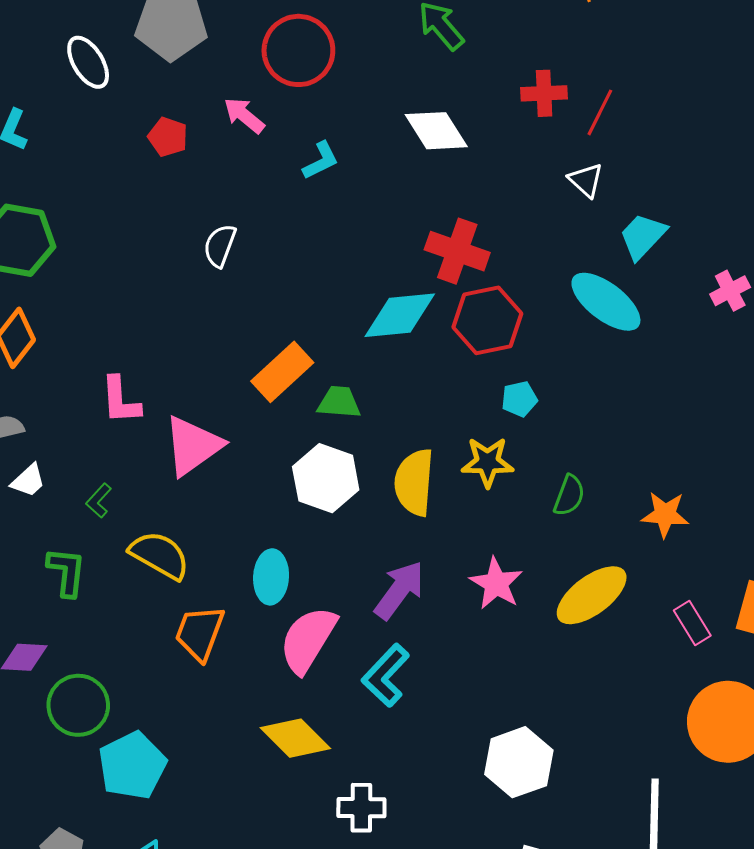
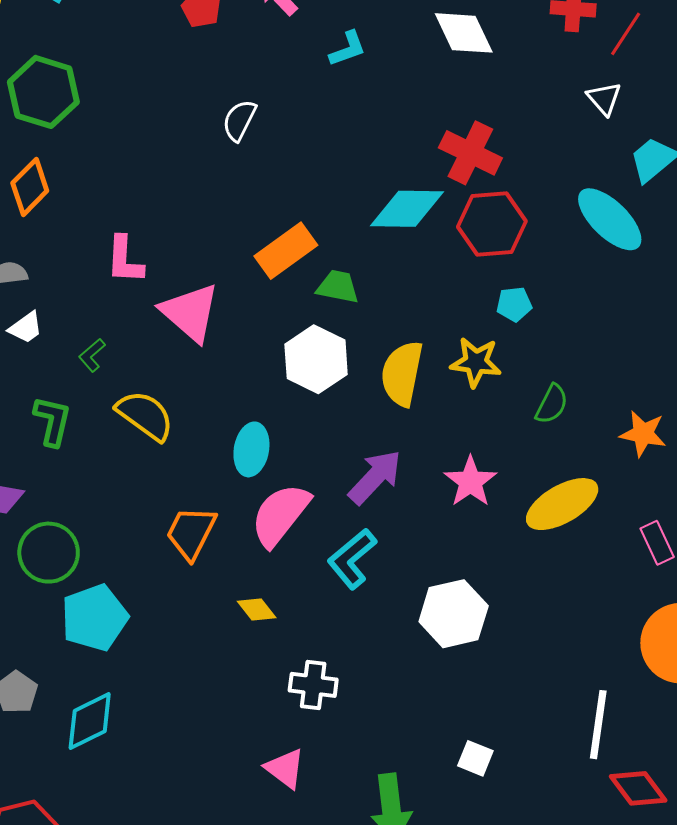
pink triangle: (193, 446) -> (190, 312), turned -50
orange trapezoid: (200, 633) -> (191, 533), moved
yellow diamond: (295, 738) -> (257, 609), size x0.6
white hexagon: (519, 762) -> (454, 614), moved

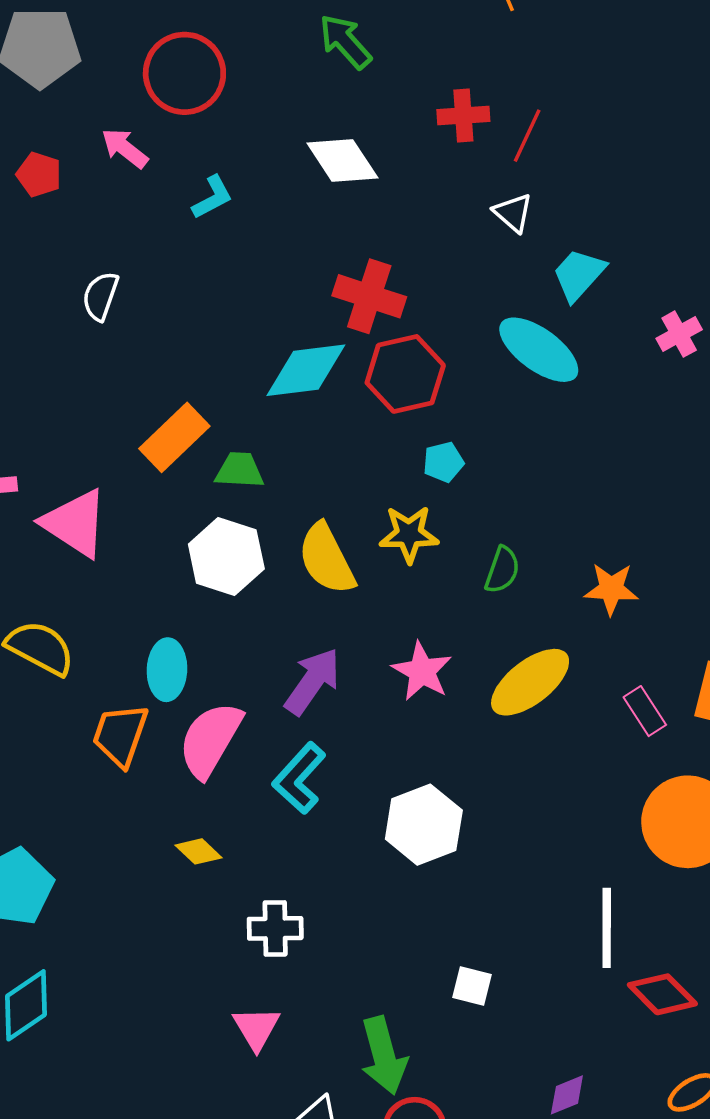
yellow semicircle: (402, 374) -> (327, 559), turned -30
orange trapezoid: (191, 533) -> (120, 735), moved
pink triangle: (285, 768) -> (256, 1028), turned 30

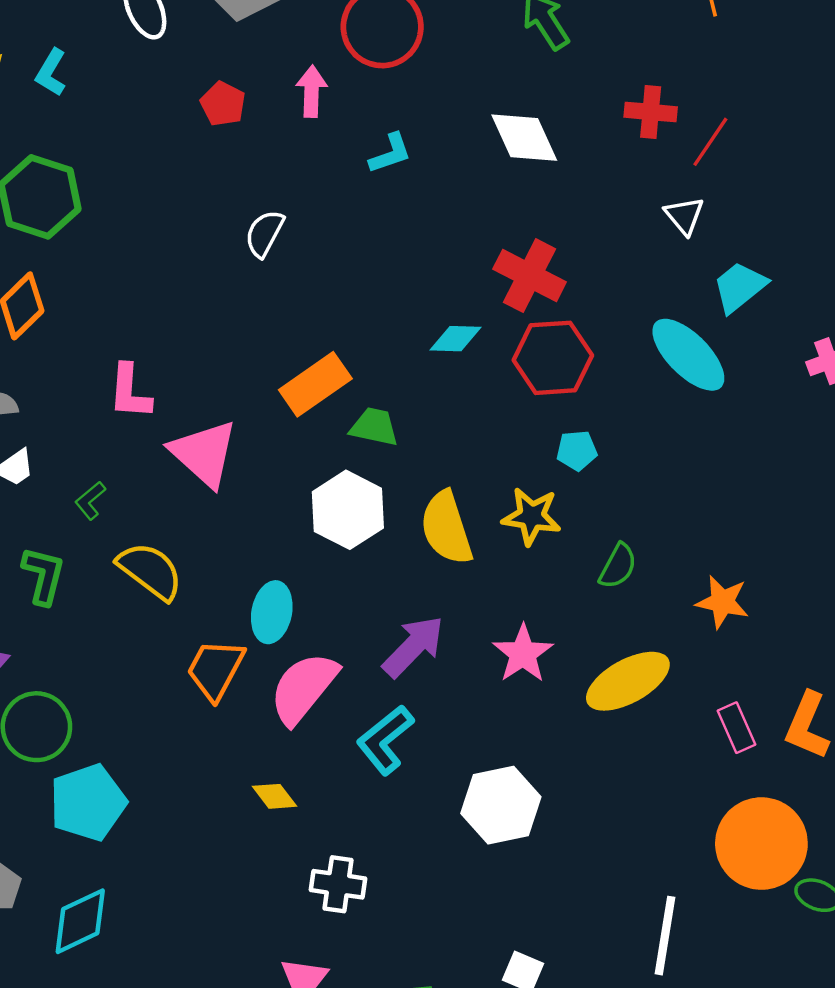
pink arrow: (125, 148) -> (312, 91), turned 45
cyan diamond: (306, 370) -> (456, 339), size x0.6

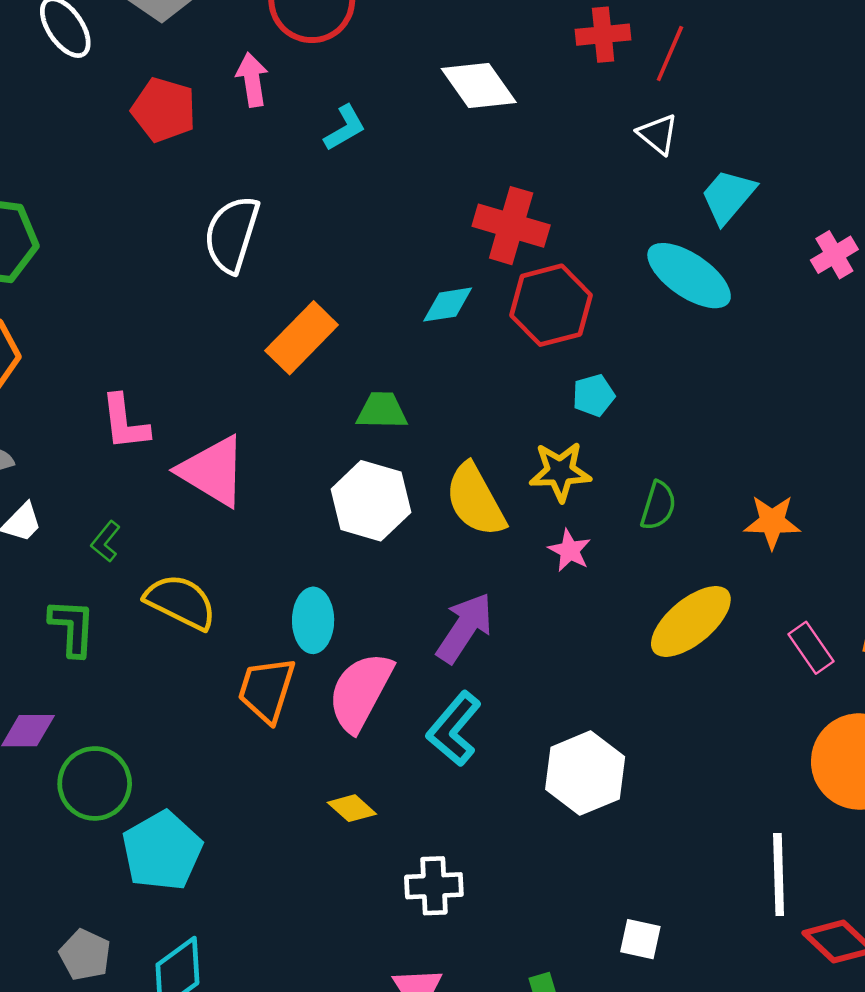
red pentagon: (223, 104) -> (164, 110), size x1.4
white semicircle: (264, 233) -> (232, 234), size x1.5
orange rectangle: (315, 384) -> (302, 338), moved
pink star: (523, 654) -> (570, 550), moved, size x0.7

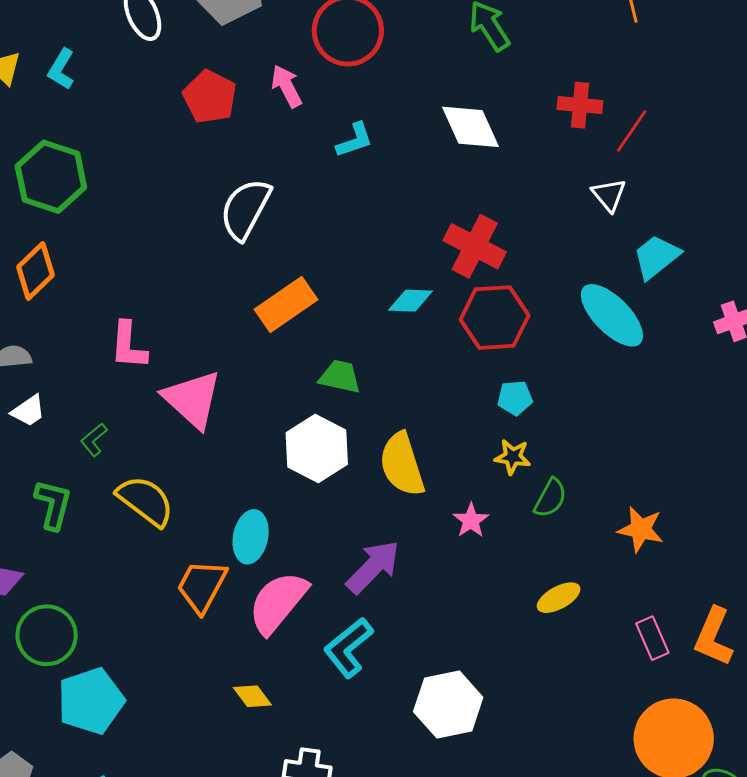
pink arrow: (252, 80) -> (287, 86), turned -30
yellow star: (560, 472) -> (513, 457), moved, size x0.7
yellow ellipse: (691, 621) -> (559, 598), size x0.6

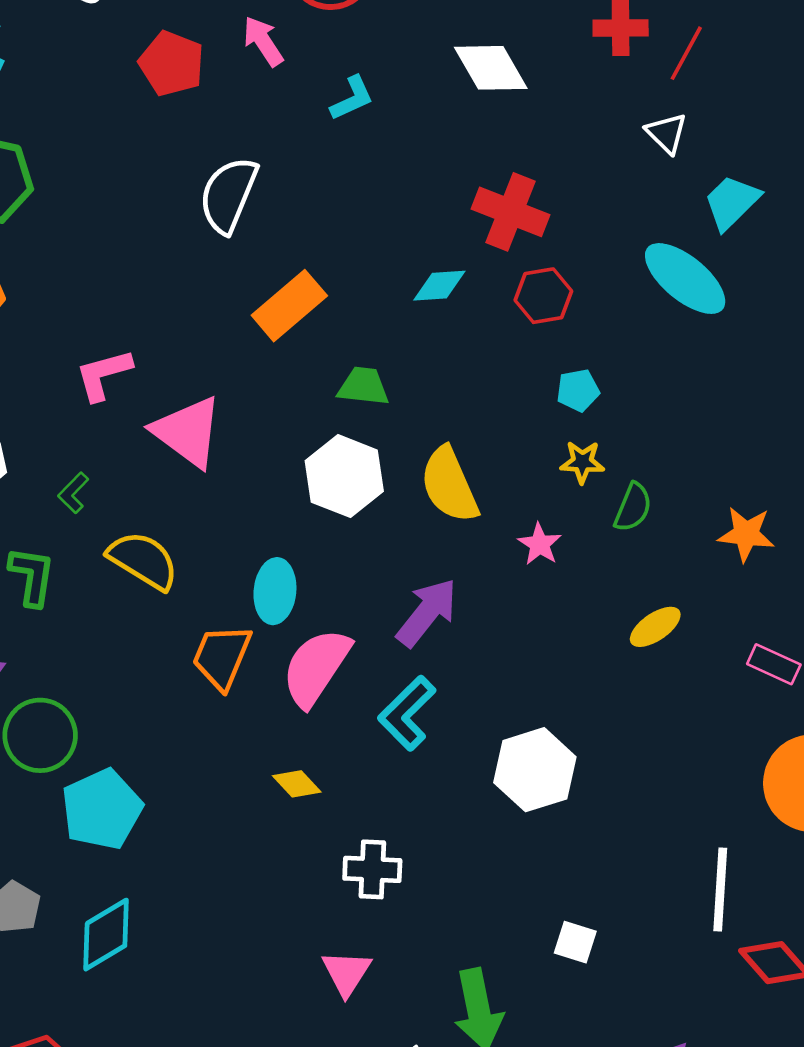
red hexagon: (495, 318) -> (543, 296), size x0.7
pink L-shape: (128, 345) -> (104, 375), turned 76
pink rectangle: (652, 638) -> (774, 664), turned -36

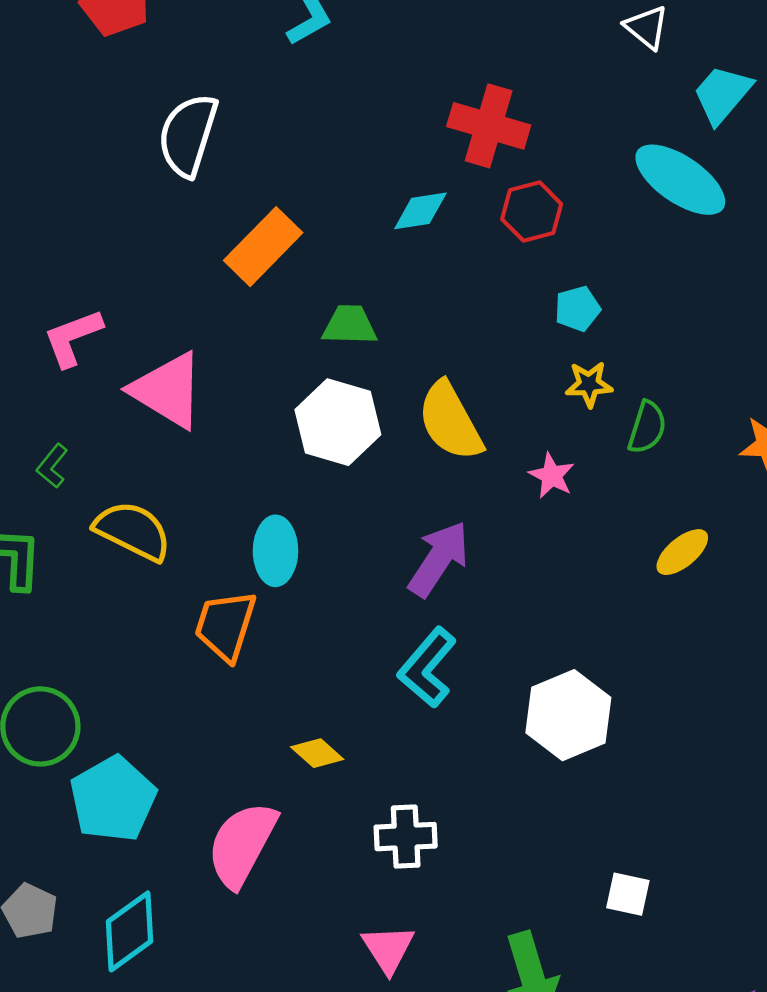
pink semicircle: (316, 667) -> (242, 844), moved

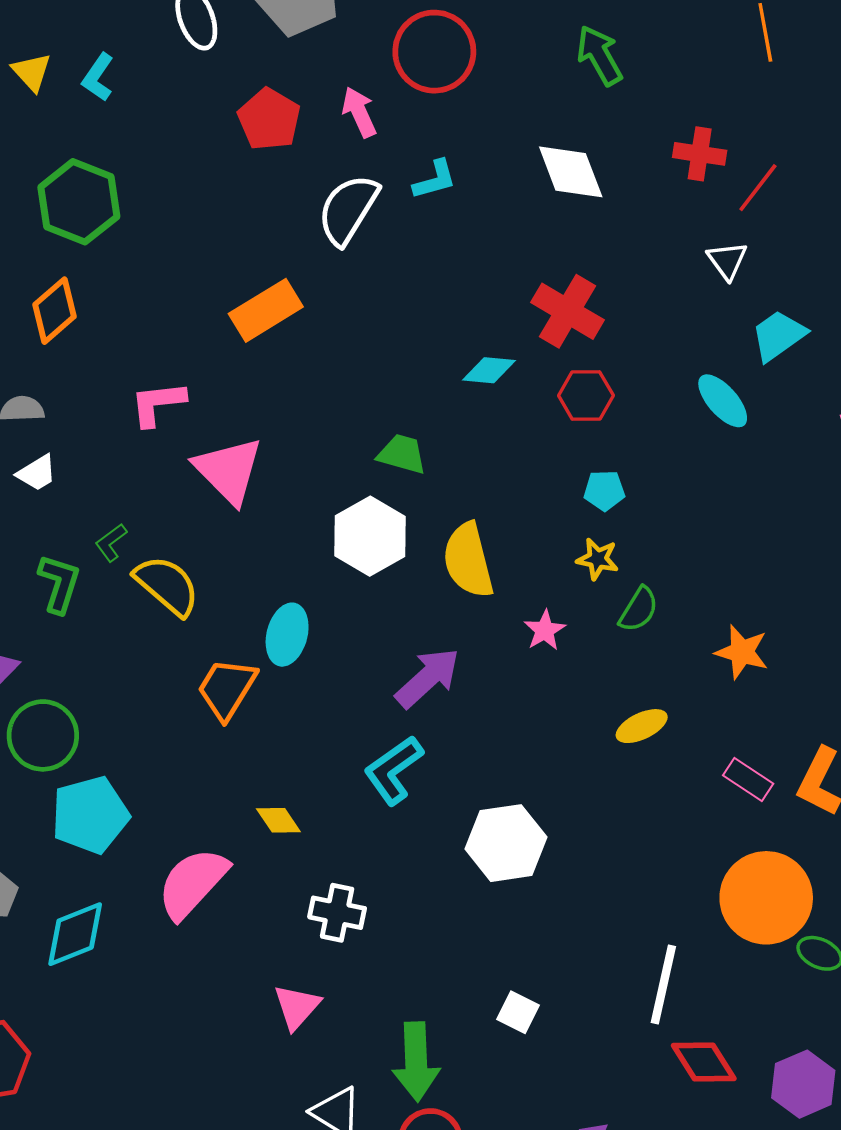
white semicircle: (188, 135) -> (348, 209), moved
cyan ellipse: (680, 180) -> (723, 401), size x0.7
orange rectangle: (263, 247) -> (266, 310), moved
green L-shape: (52, 466) -> (111, 543), moved

